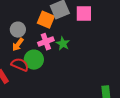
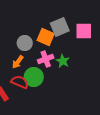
gray circle: (18, 30) -> (25, 43), moved

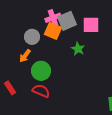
pink cross: (46, 59) -> (53, 18), moved
green star: (63, 61) -> (78, 49), moved
red semicircle: (20, 82) -> (41, 91), moved

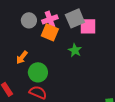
gray square: (67, 21) -> (75, 18), moved
gray circle: (32, 37) -> (29, 20), moved

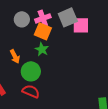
green star: (75, 50) -> (42, 49), moved
orange arrow: (22, 57) -> (15, 56), turned -64

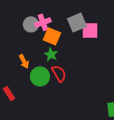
pink cross: (43, 18) -> (43, 22), moved
red semicircle: (31, 91) -> (59, 73), moved, turned 36

